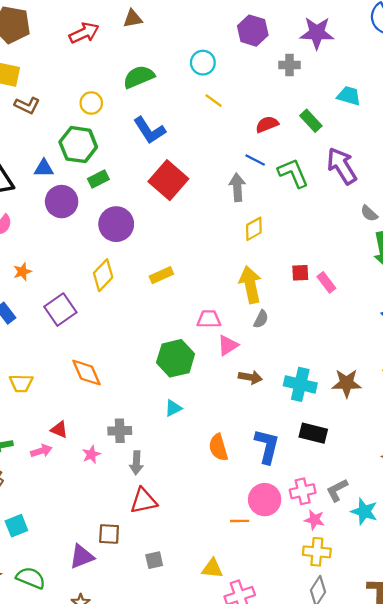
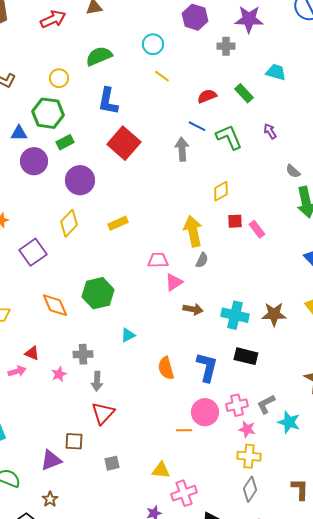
blue L-shape: (149, 130) -> (108, 101), turned 44
purple arrow: (342, 166) -> (270, 131), size x0.5
yellow diamond: (254, 229) -> (221, 191), moved
green hexagon: (176, 358) -> (98, 293), moved
red triangle: (143, 501) -> (103, 413), turned -35

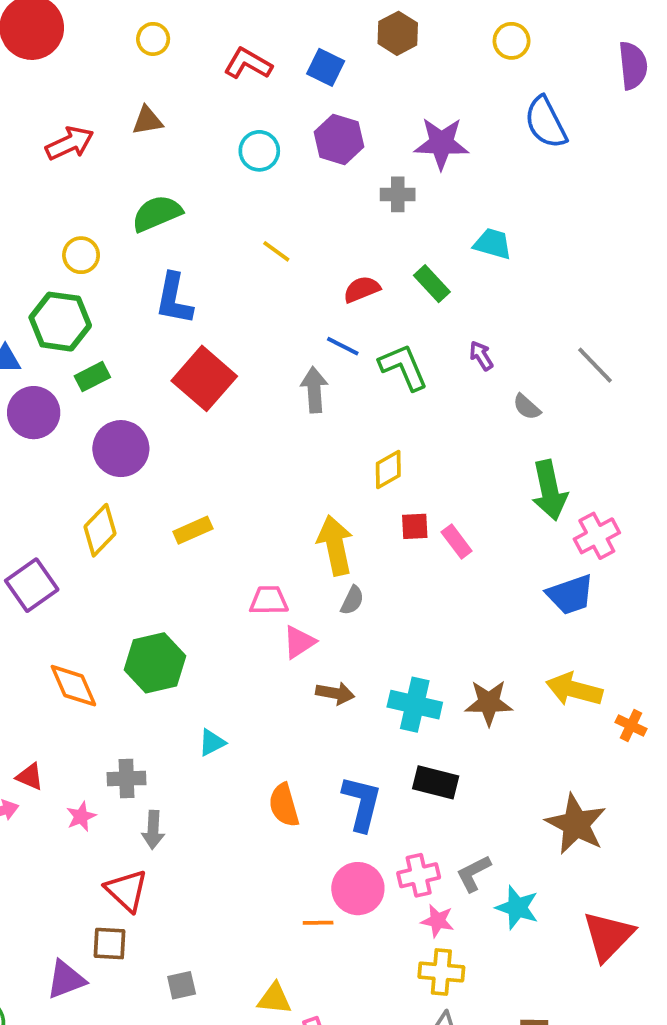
cyan circle: (153, 44) -> (259, 151), moved
gray semicircle: (293, 171) -> (527, 407), moved
red triangle: (103, 413) -> (127, 890), moved, turned -30

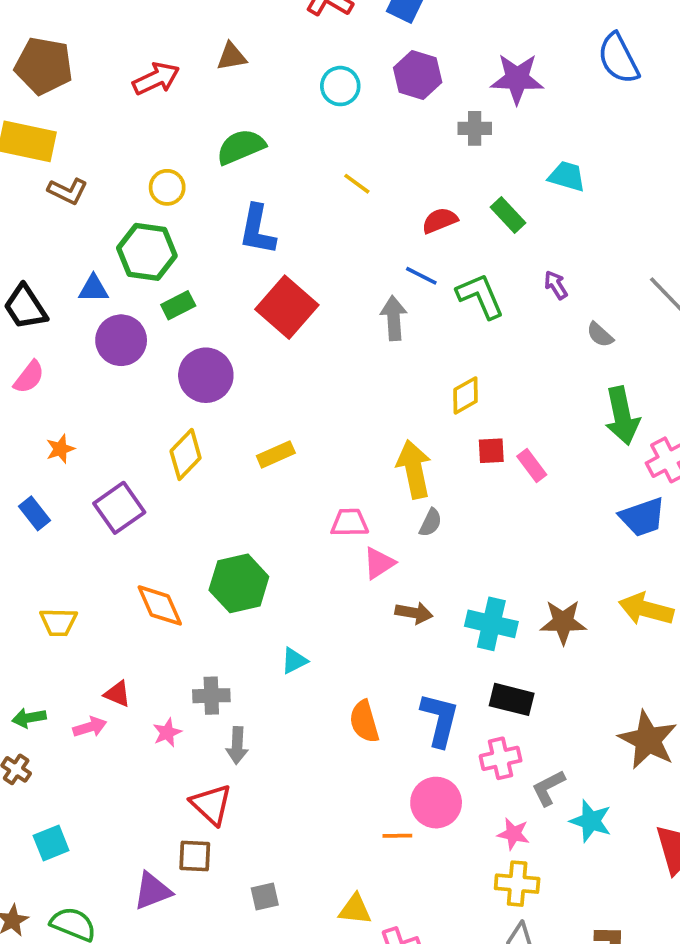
pink cross: (419, 875) -> (501, 758), moved

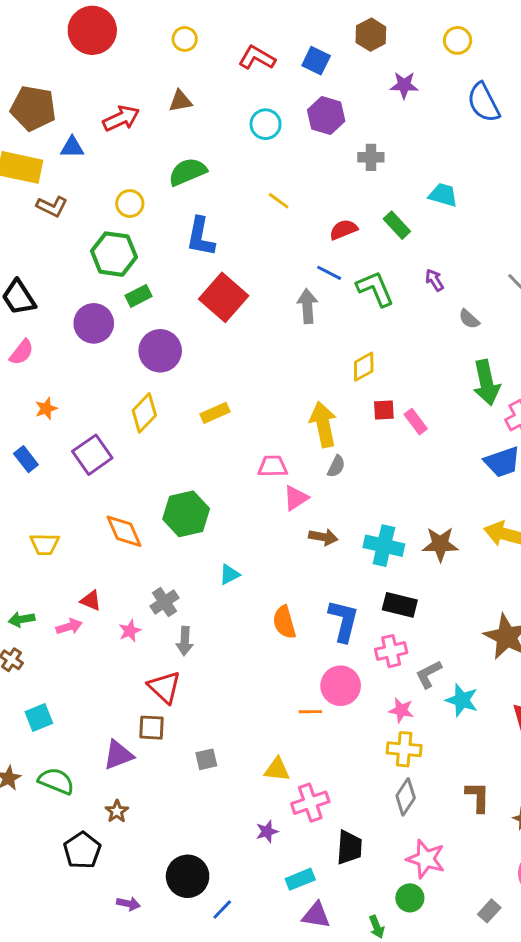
purple star: (517, 79) -> (404, 85), moved, size x0.7
blue triangle: (93, 289) -> (72, 147), moved
gray cross: (211, 696) -> (164, 602), turned -32

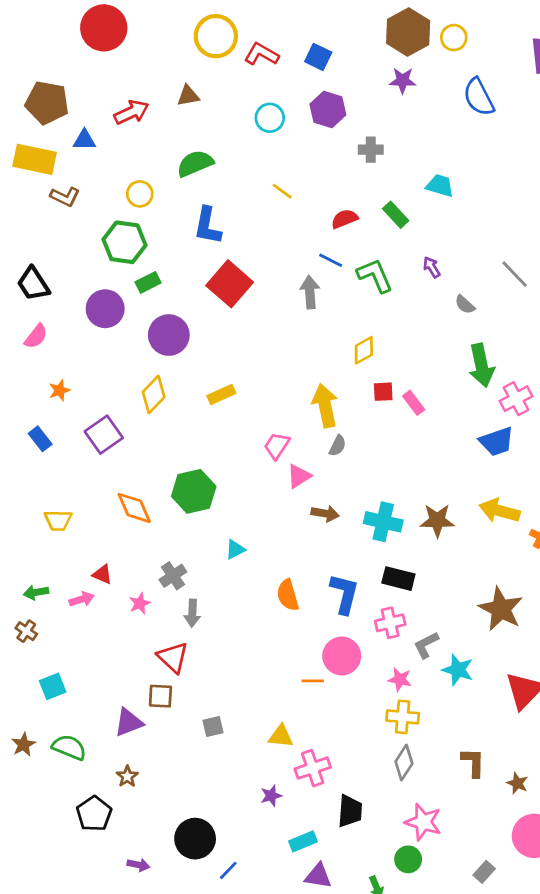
brown hexagon: (371, 35) -> (408, 32), moved, size x1.5
yellow circle: (185, 39) -> (216, 36), moved, size x1.8
pink trapezoid: (273, 466) -> (277, 446), turned -56

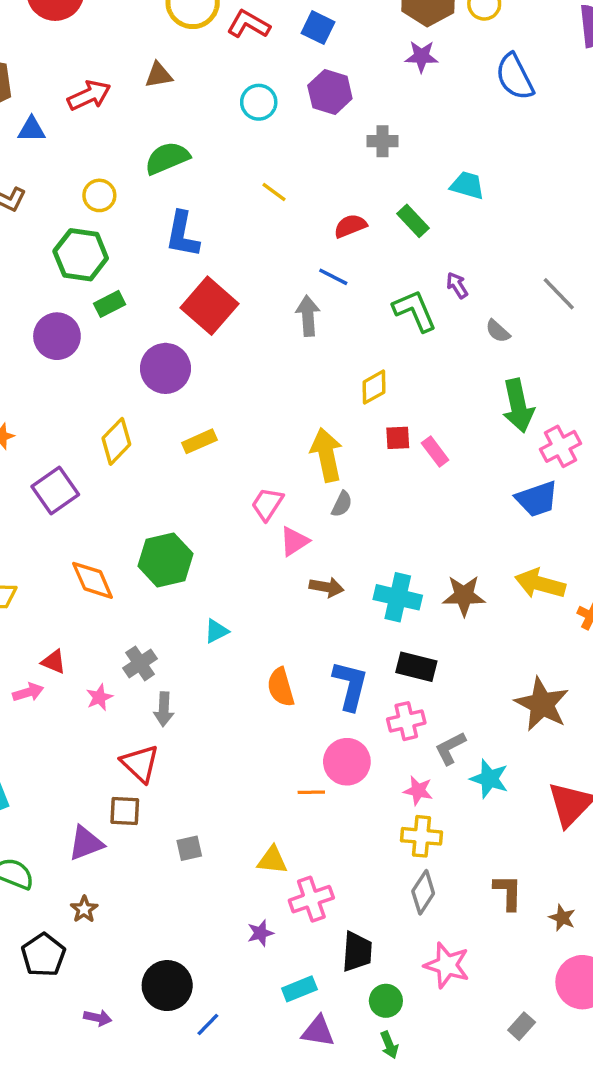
green L-shape: (375, 276) -> (415, 311), moved
purple circle: (169, 335) -> (165, 368), moved
green circle: (408, 859) -> (386, 1001), moved

